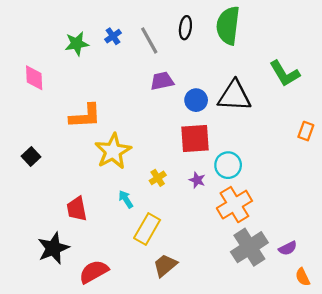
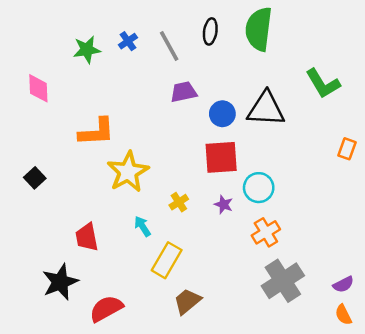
orange cross: (234, 205) -> (266, 232), size x0.7
purple semicircle: (288, 248) -> (343, 284), moved

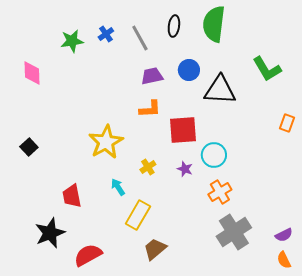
blue circle: (222, 114) -> (189, 70), moved
orange L-shape: (96, 132) -> (150, 109), moved, size x0.7

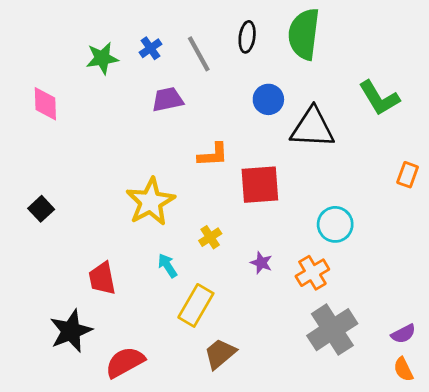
purple trapezoid: (152, 76) -> (168, 99), moved
cyan circle: (214, 155) -> (335, 224), moved
purple star: (185, 169) -> (261, 263), moved

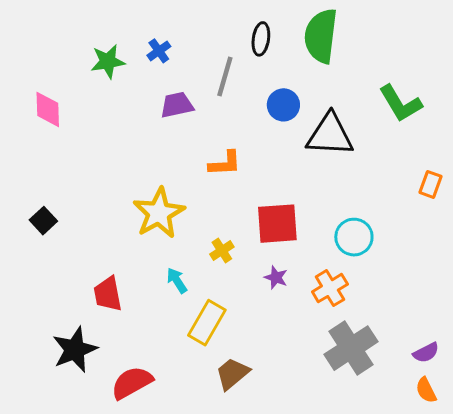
gray line: (199, 54) -> (225, 76), moved, turned 45
red square: (260, 185) -> (277, 224), moved

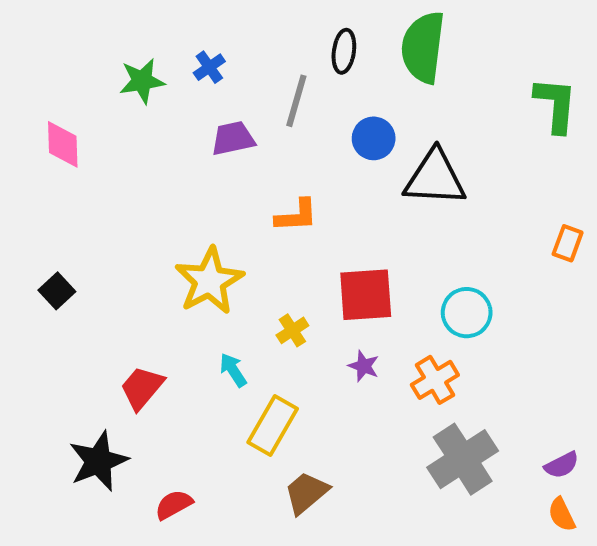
green L-shape: (400, 103) -> (556, 105), moved, turned -144
red trapezoid: (108, 294) -> (142, 388), turned 51
red semicircle: (132, 383) -> (174, 505), size x0.7

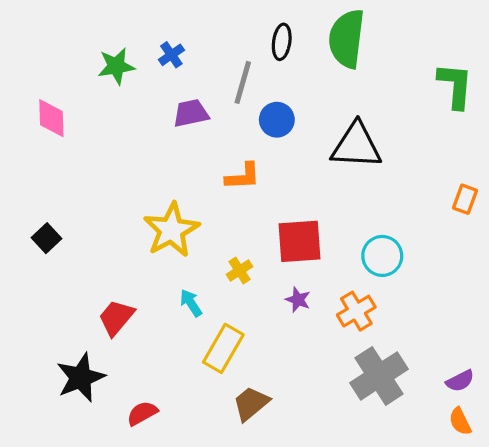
blue circle: (374, 138) -> (277, 120), moved

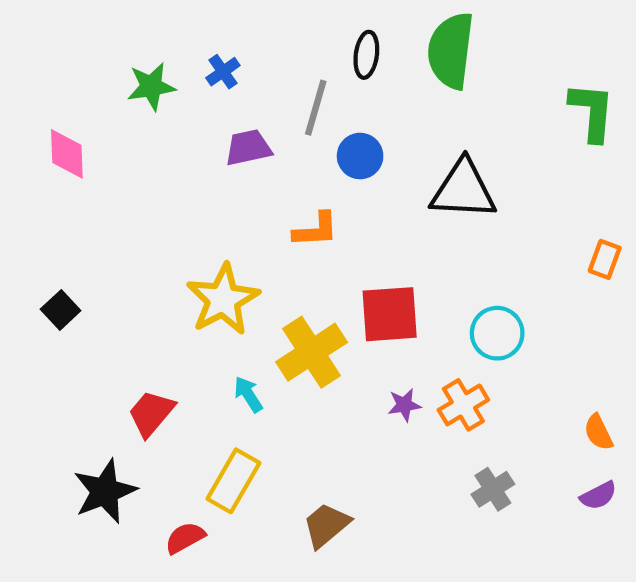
yellow cross: (240, 271) -> (312, 352), size x2.0
purple star: (298, 300) -> (404, 405), moved, turned -30
yellow rectangle: (223, 348) -> (233, 481), moved
gray cross: (379, 376) -> (493, 489), size x0.6
orange semicircle: (460, 421) -> (598, 432), moved

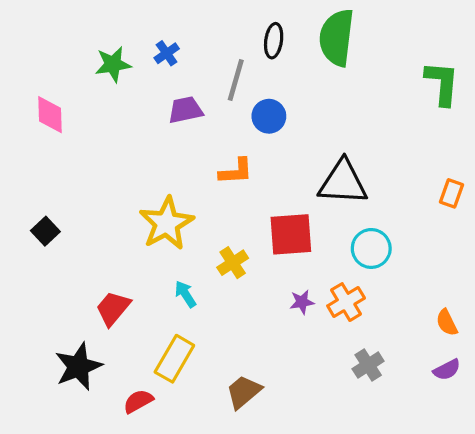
black triangle: (463, 190) -> (343, 182), moved
yellow cross: (312, 352) -> (233, 263), size x0.6

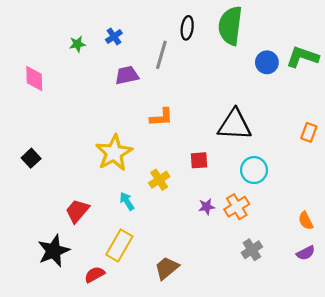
green star: (113, 64) -> (77, 44), size x0.7
green L-shape: (442, 83) -> (302, 57), turned -76
blue circle: (269, 116) -> (267, 62), moved
red square: (291, 234) -> (199, 160), size x0.6

